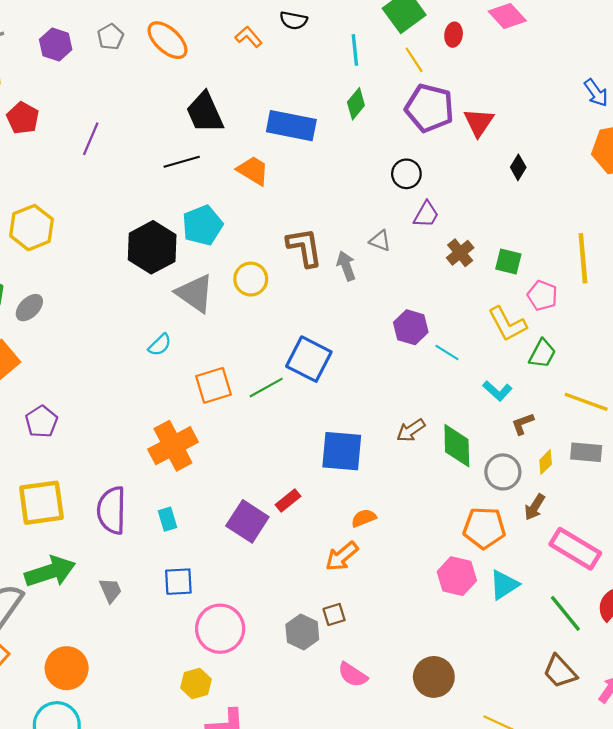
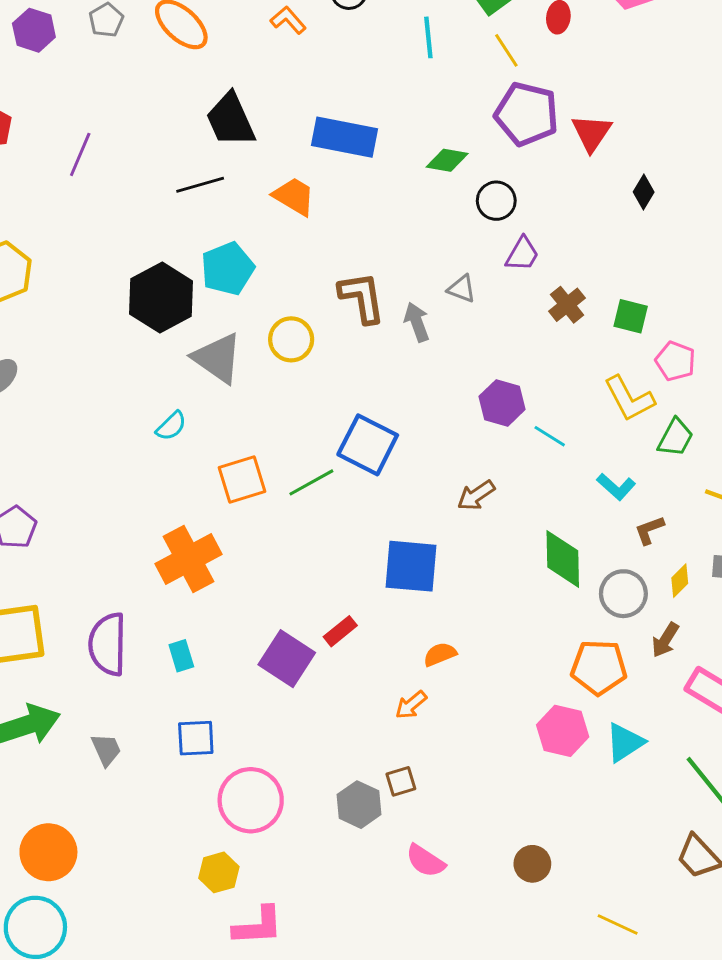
green diamond: (356, 104) -> (447, 160), moved, turned 60
brown arrow: (411, 430) -> (476, 495), moved
orange arrow: (342, 556) -> (411, 705), size x0.7
brown circle: (434, 677) -> (532, 864), size x0.7

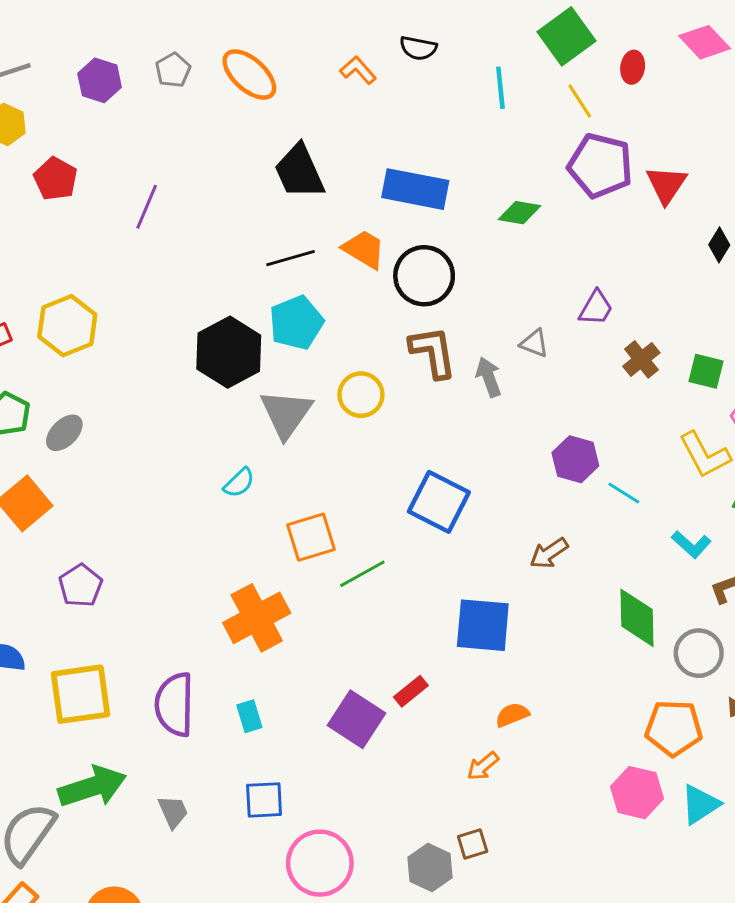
black line: (200, 185) -> (290, 258), moved
black circle: (496, 201) -> (424, 276), moved, size x1.5
gray triangle: (217, 358) -> (286, 414), turned 30
green line: (311, 482) -> (362, 574), moved

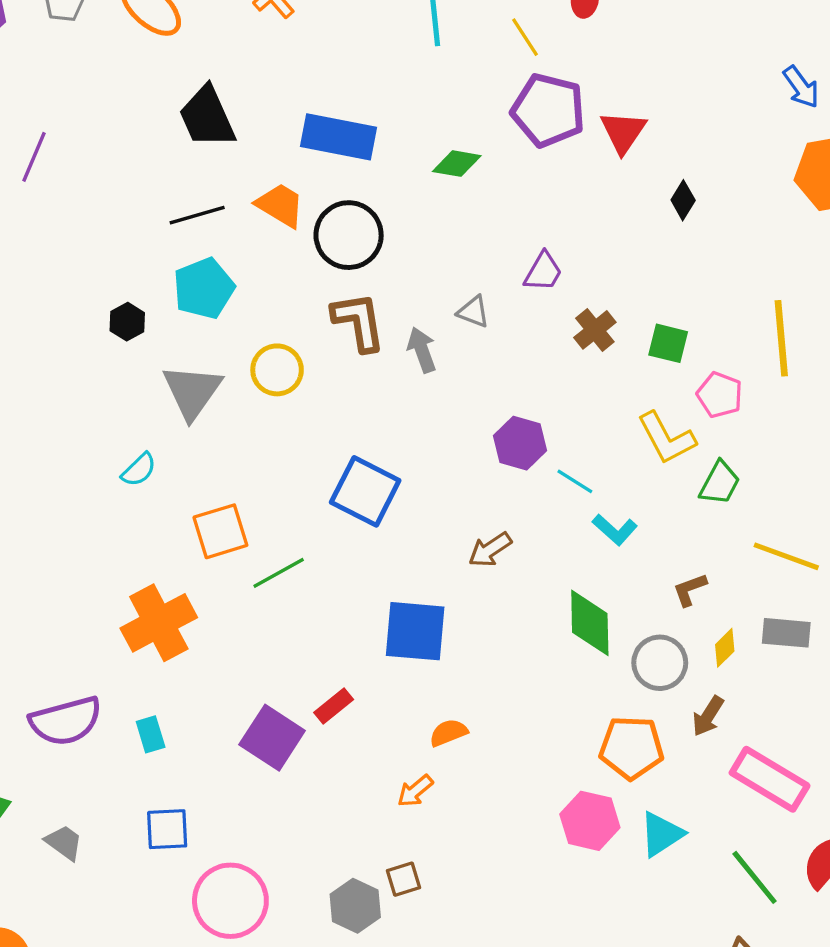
black hexagon: (229, 352) -> (127, 322), size x0.5
cyan L-shape: (691, 544) -> (615, 530), moved
purple semicircle: (174, 704) -> (66, 721), turned -106
gray trapezoid: (173, 812) -> (64, 842), turned -30

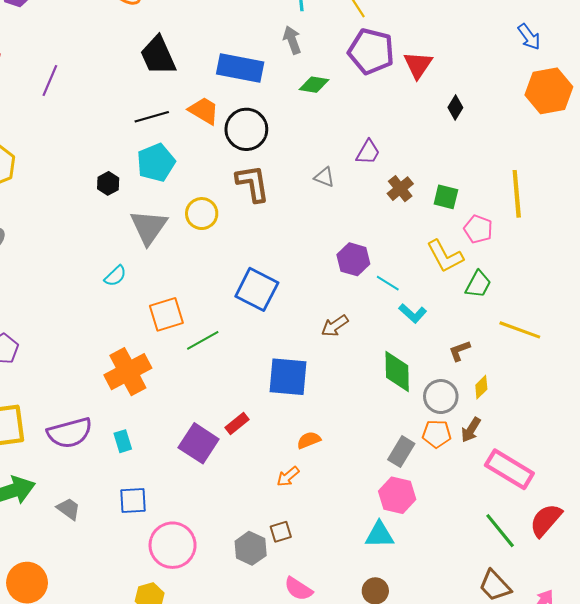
gray arrow: (422, 350) -> (292, 40), moved
gray rectangle: (786, 633) -> (401, 452), moved, turned -64
orange pentagon: (631, 748) -> (437, 434), moved, size x0.7
cyan triangle: (661, 834) -> (379, 535), moved, turned 32

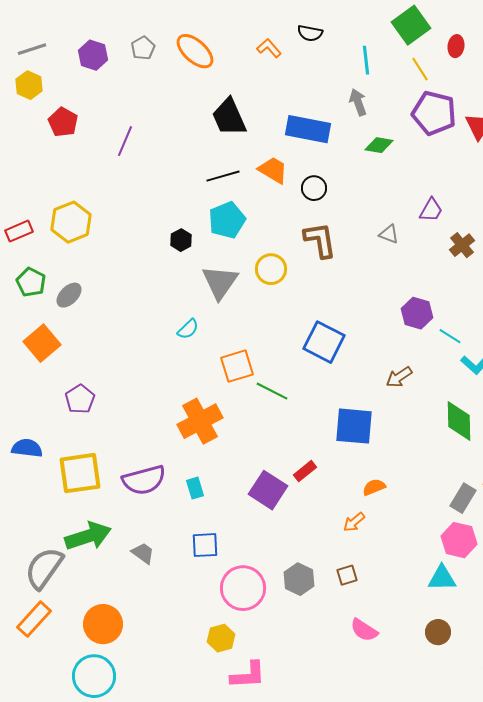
black circle: (246, 129) -> (314, 188), size x0.6
green line: (203, 340) -> (272, 391), turned 56
gray hexagon: (251, 548) -> (299, 579), moved

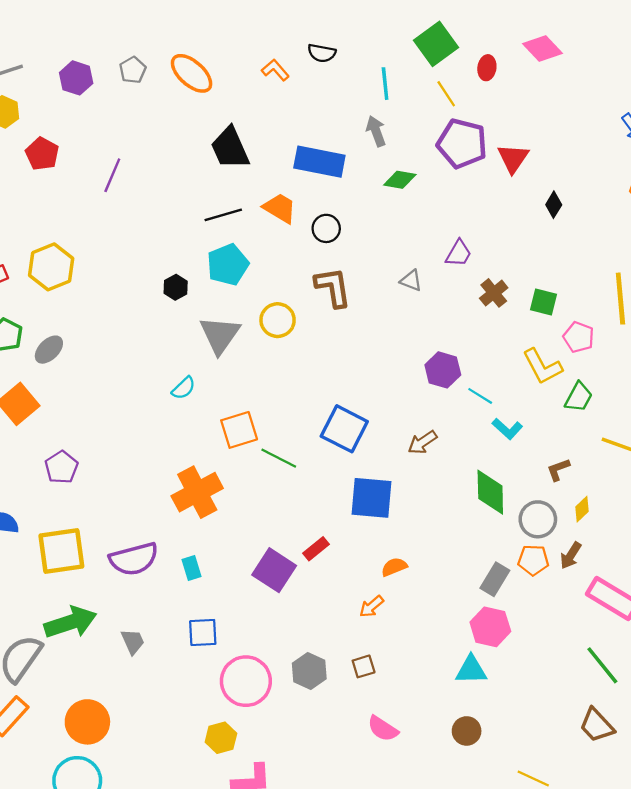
blue square: (324, 342) -> (344, 429), moved
gray trapezoid: (143, 553) -> (133, 642), turned 30

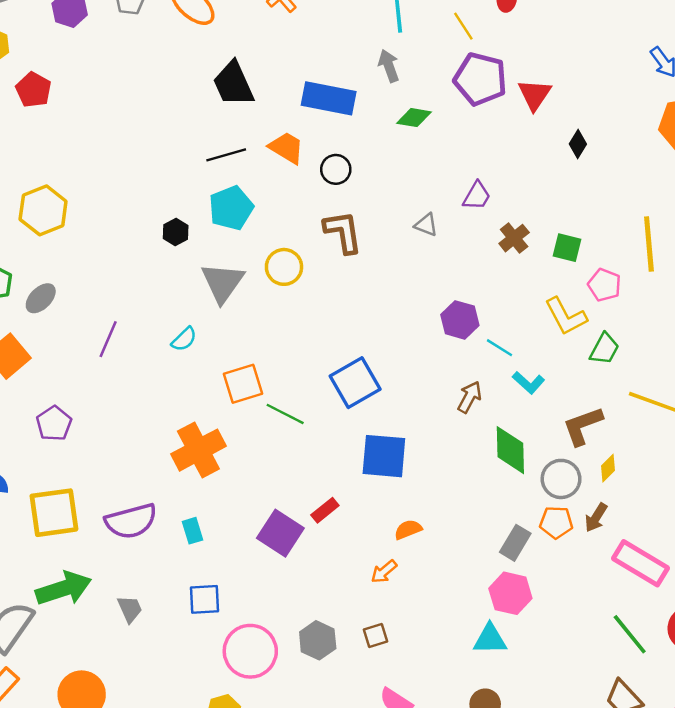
purple line: (112, 175) -> (108, 339), moved
blue square: (344, 429) -> (355, 383), turned 33
brown arrow: (422, 442) -> (469, 397), moved, turned 152
brown L-shape: (558, 470) -> (583, 426), size x1.6

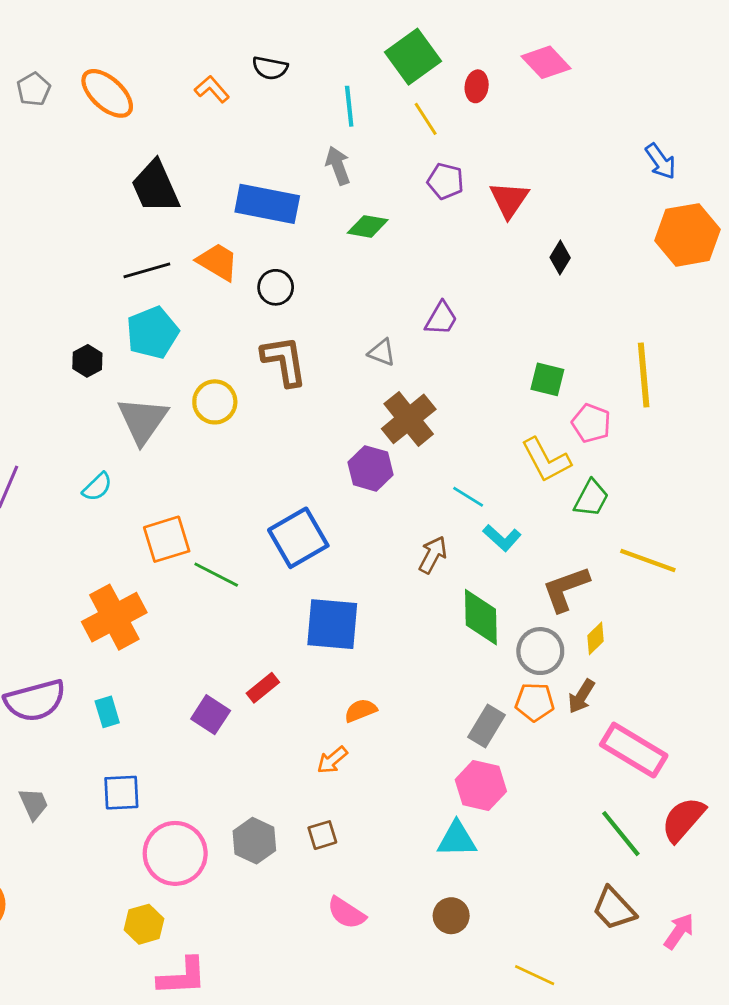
purple pentagon: (480, 79) -> (445, 181), size x0.6
brown cross: (514, 238) -> (409, 419), moved, size x1.5
purple hexagon: (460, 320) -> (370, 468), moved
purple square: (280, 533) -> (211, 715), size x0.7

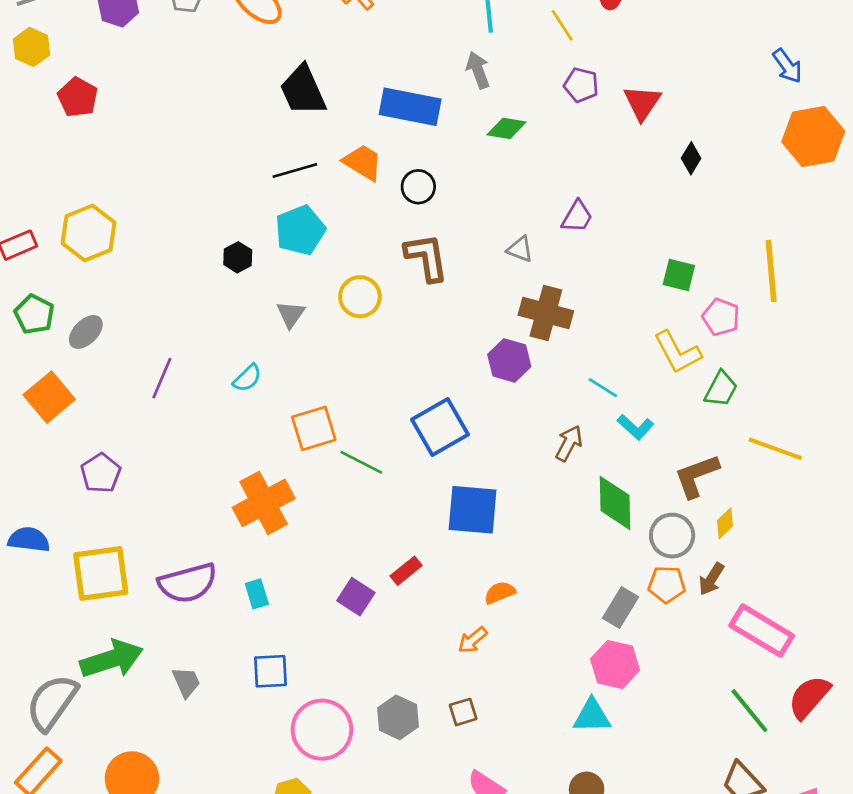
brown cross: (409, 419) -> (546, 313), turned -36
gray triangle: (143, 420) -> (291, 314), size x0.6

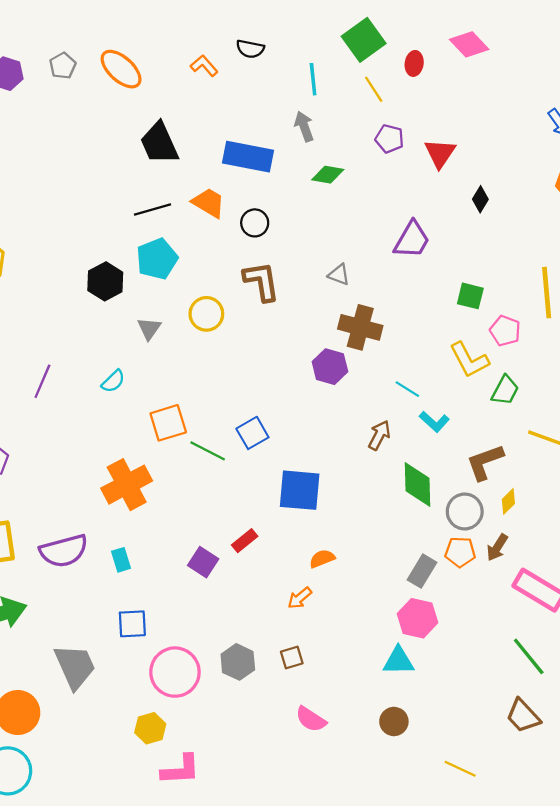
purple trapezoid: (577, 217) -> (412, 240), moved, size x1.4
black hexagon: (238, 257) -> (105, 281), size x1.5
blue square: (440, 427) -> (252, 433), moved, size x0.7
gray trapezoid: (186, 682) -> (75, 666), moved, size x1.8

